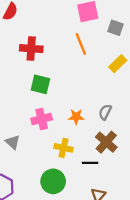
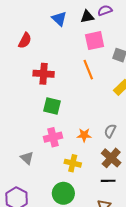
black line: (90, 163) -> (108, 181), moved

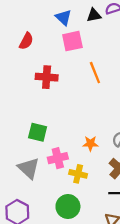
pink square: (95, 41) -> (72, 41), moved
green square: (52, 106) -> (38, 132), moved
pink cross: (53, 137) -> (58, 158), moved
gray triangle: (27, 158) -> (29, 168), size x1.5

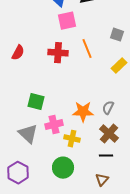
red semicircle: (26, 41) -> (18, 53), moved
red cross: (47, 77) -> (58, 53), moved
orange star: (90, 143) -> (83, 112), size x1.5

